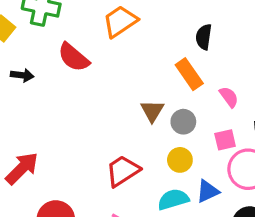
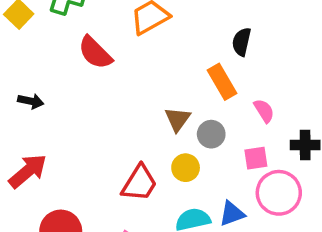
black arrow: (22, 75) -> (31, 101), moved
yellow circle: (180, 160) -> (186, 168), moved
red trapezoid: (123, 171) -> (139, 183), turned 150

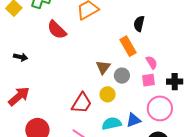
pink square: (256, 158) -> (149, 80), moved

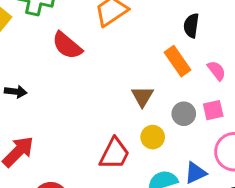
pink semicircle: (152, 62) -> (217, 71), moved
gray circle: (122, 76) -> (184, 114), moved

